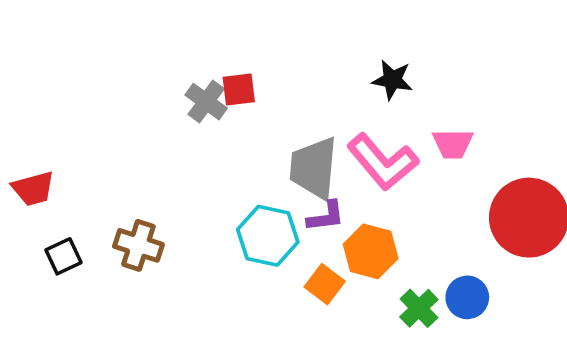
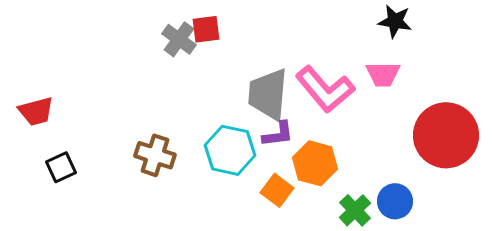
black star: (392, 80) -> (395, 21), moved
brown cross: (138, 245) -> (155, 155), moved

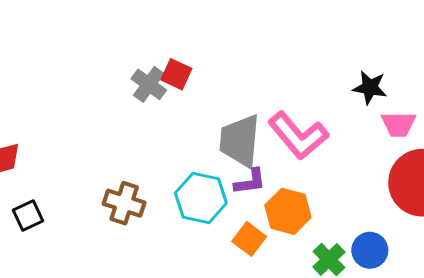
black star: (395, 21) -> (370, 87), moved
red square: (206, 29) -> (176, 74), turned 32
pink trapezoid: (383, 74) -> (399, 124), moved

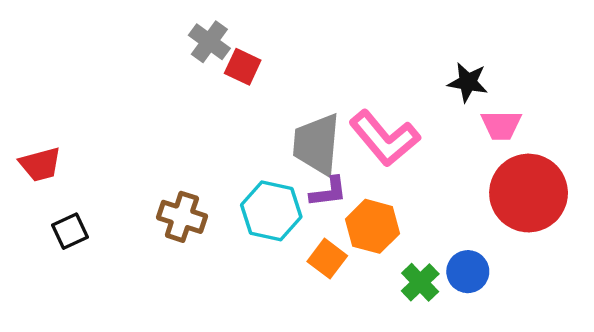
gray cross: (149, 84) -> (209, 42), moved

